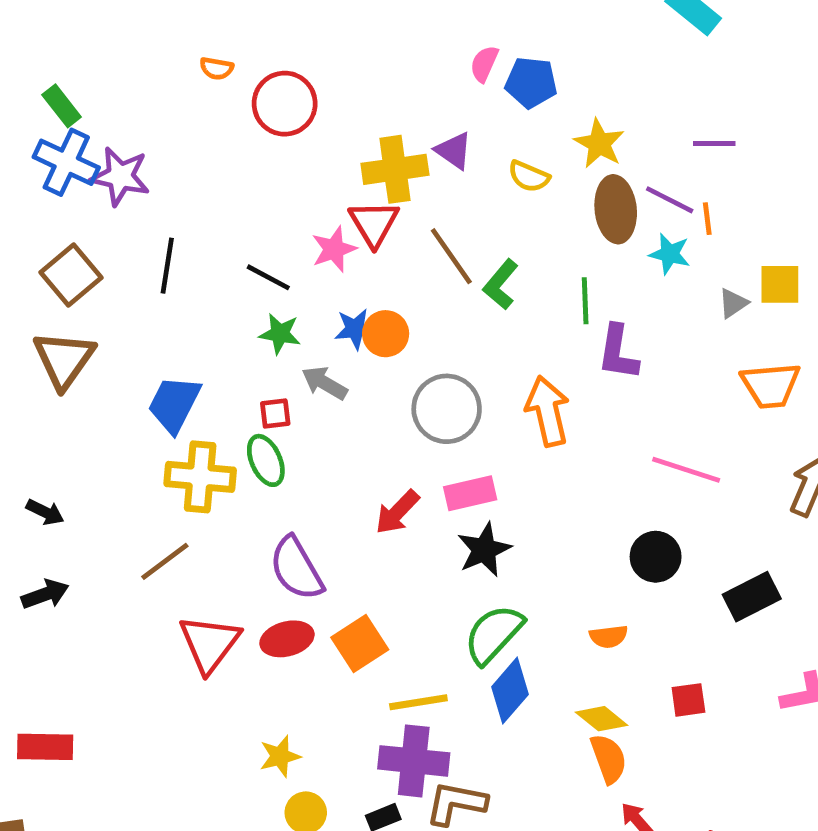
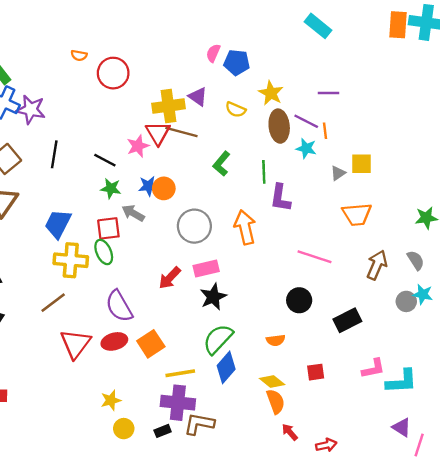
brown line: (451, 256) -> (181, 132), moved, turned -40
red square: (275, 414) -> (108, 228), size x1.5

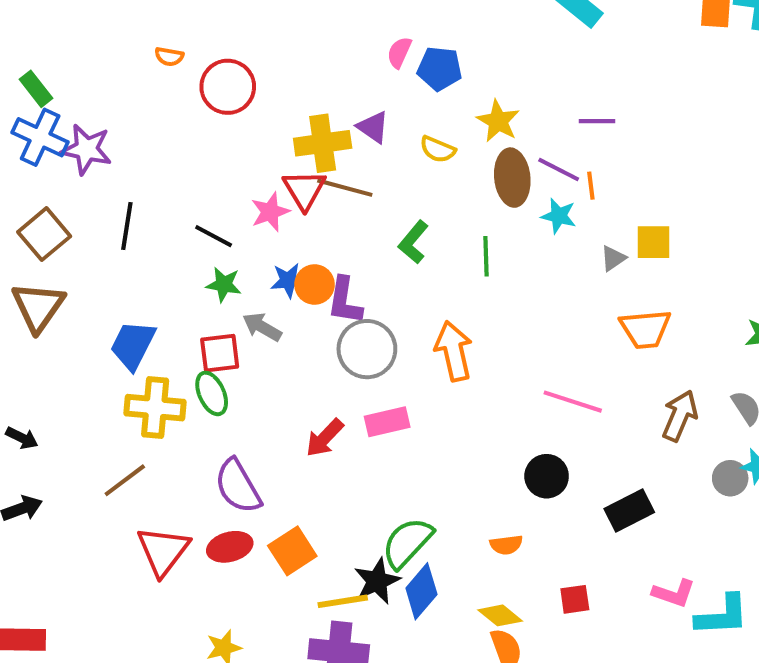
purple L-shape: (280, 198) -> (345, 301), moved
black star: (213, 297) -> (377, 581), moved
pink L-shape: (373, 369) -> (674, 593), turned 30

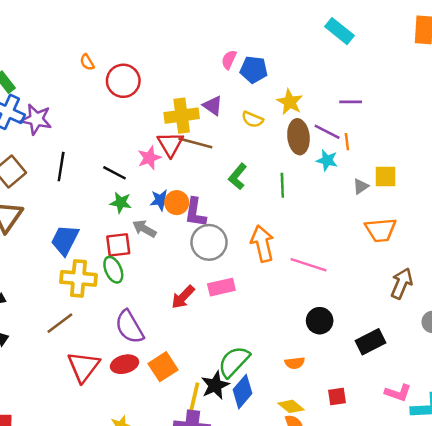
orange semicircle: (169, 56) -> (87, 62), turned 49
pink line: (573, 402) -> (308, 265), moved
yellow line: (343, 601) -> (194, 398), turned -68

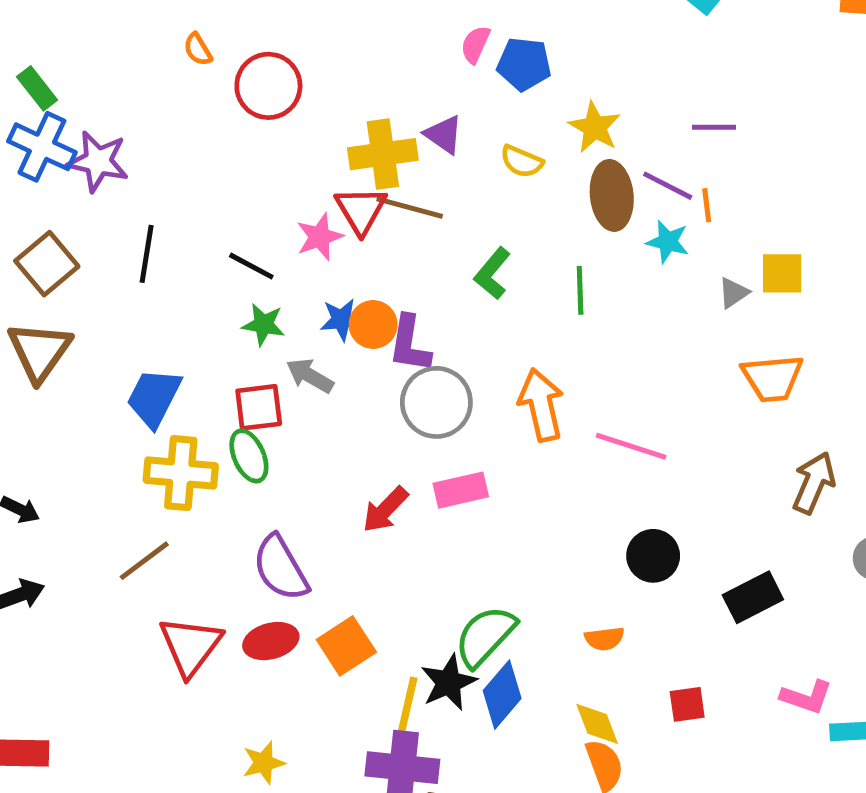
yellow diamond: (291, 406) -> (597, 724), turned 30

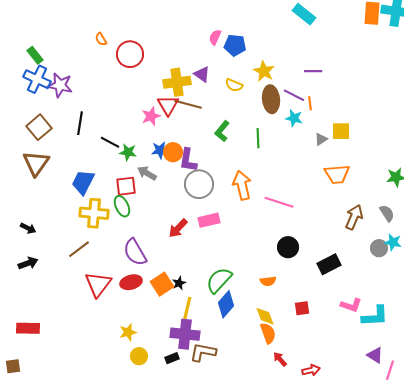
black line: (251, 266) -> (110, 142), moved
black star: (449, 682) -> (179, 283), moved, size x0.6

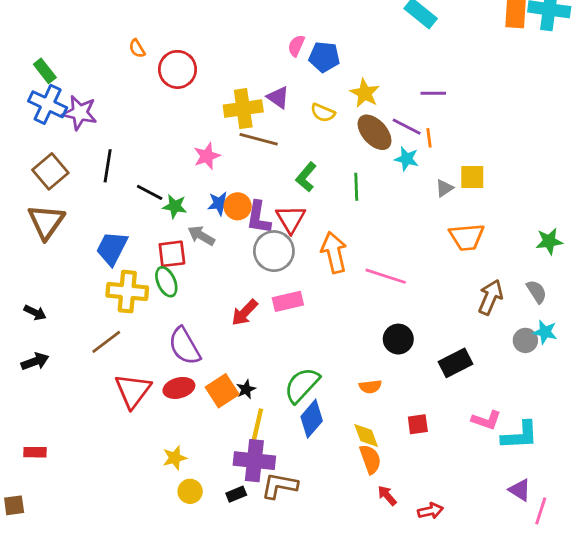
brown ellipse: (271, 99) -> (375, 132), turned -36
red triangle: (168, 105) -> (291, 219), moved
red rectangle: (28, 328) -> (35, 452), size x0.7

